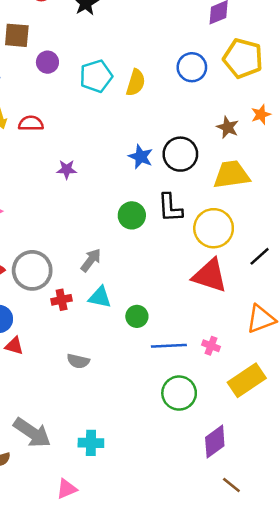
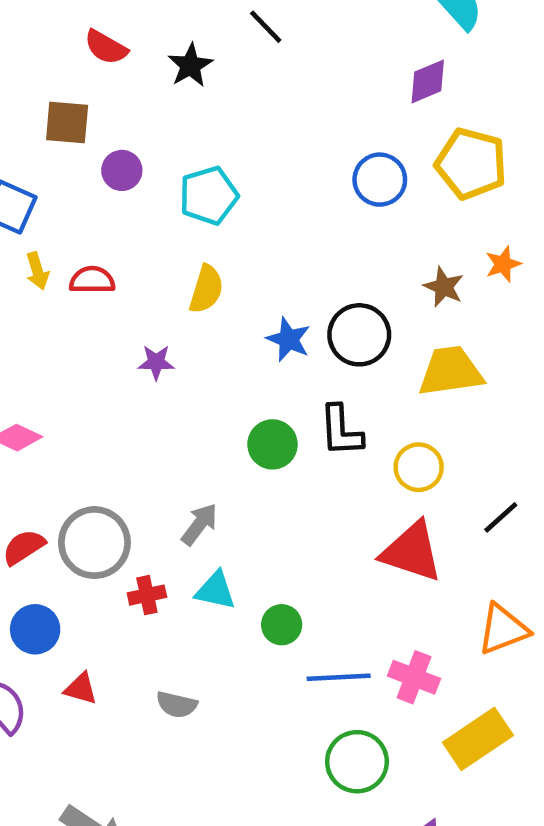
yellow semicircle: (136, 83) -> (206, 289), moved
yellow circle: (214, 228) -> (419, 467), size x0.7
red triangle: (14, 346) -> (81, 689), moved
pink cross: (211, 346) -> (414, 677), size x1.5

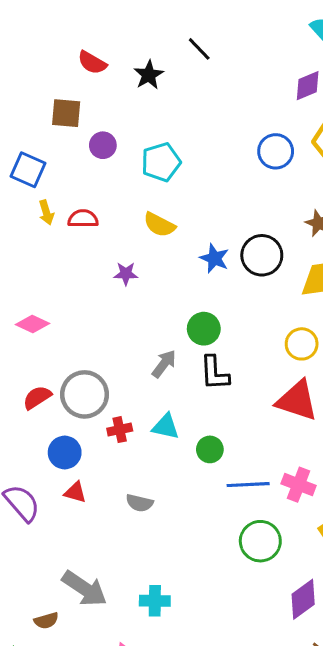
yellow semicircle: (206, 289) -> (159, 225), turned 100
black L-shape: (341, 431) -> (214, 373), moved
gray arrow: (199, 524) -> (164, 364), moved
blue circle: (35, 629) -> (65, 452), moved

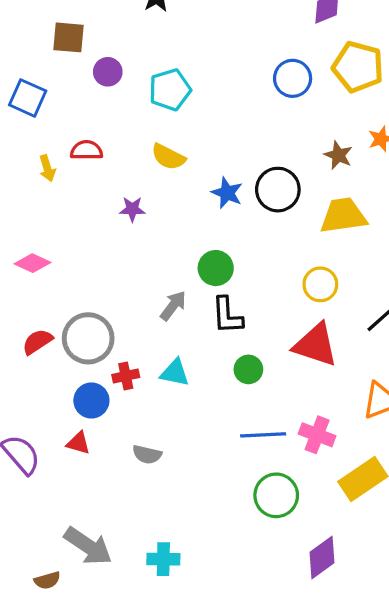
yellow arrow: (46, 212) -> (47, 168), moved
green circle: (210, 449) -> (248, 369), moved
blue circle: (65, 452) -> (91, 400), moved

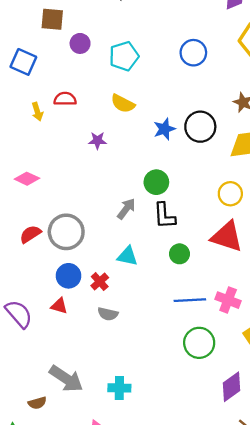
blue circle: (293, 78) -> (193, 53), moved
blue star: (227, 193) -> (164, 129), turned 30
red cross: (126, 376) -> (100, 282), moved, turned -30

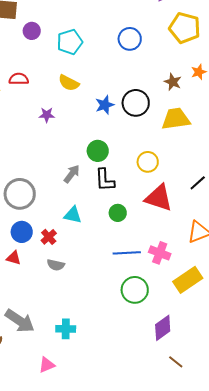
yellow circle: (230, 194) -> (148, 162), moved

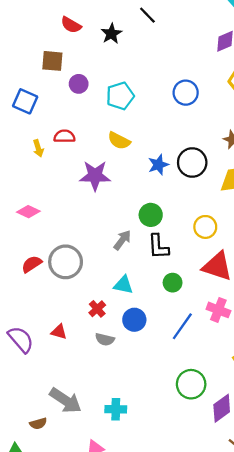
purple star: (47, 115) -> (95, 176), size x1.8
blue circle: (22, 232) -> (134, 320), moved
blue line: (127, 253) -> (182, 326), turned -52
pink cross: (160, 253) -> (218, 310), moved
green circle: (135, 290) -> (191, 384), moved

